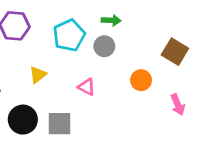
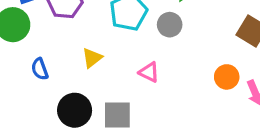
orange circle: (141, 80) -> (227, 77), moved

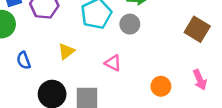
orange circle: (227, 77) -> (161, 86), moved

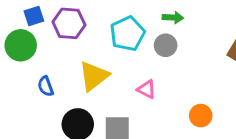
yellow triangle: (66, 51) -> (94, 76), size x1.6

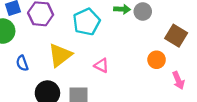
gray circle: (166, 45) -> (143, 12), moved
orange circle: (201, 116) -> (157, 60), moved

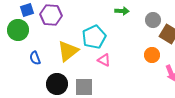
gray circle: (143, 12) -> (153, 20), moved
cyan pentagon: (86, 22) -> (94, 37), moved

